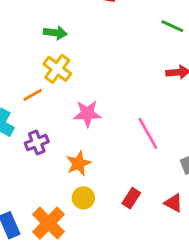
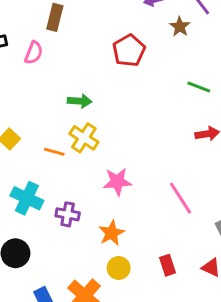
orange line: (33, 95) -> (54, 152), moved, turned 48
purple cross: (37, 142) -> (68, 214), turned 35
red rectangle: (131, 198) -> (168, 265), turned -48

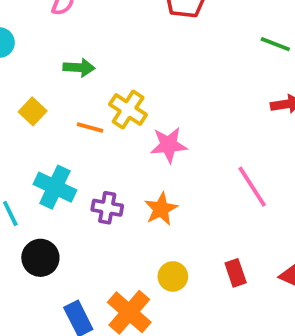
green arrow: (80, 101) -> (79, 68), moved
pink star: (117, 182) -> (169, 145), moved
orange star: (112, 233) -> (161, 209), moved

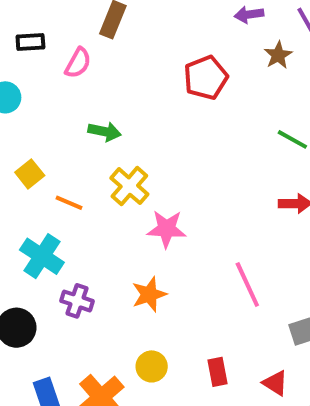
green arrow: (79, 68) -> (105, 132), moved
orange line: (90, 127) -> (69, 203), moved
purple cross: (107, 208) -> (77, 301), moved

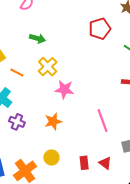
red pentagon: (206, 78) -> (100, 29), moved
red triangle: (275, 383) -> (105, 163), moved

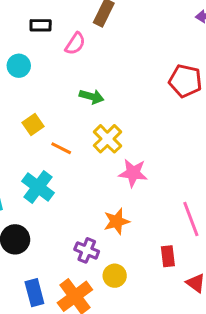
red pentagon: (100, 29) -> (185, 81), turned 30
purple cross: (17, 122) -> (87, 250), moved
red rectangle: (84, 163) -> (168, 256), moved

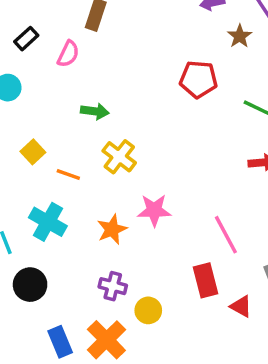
black rectangle: (41, 25) -> (26, 39), turned -35
pink star: (133, 173) -> (154, 210), moved
orange star: (117, 221) -> (112, 229), moved
red rectangle: (168, 256) -> (205, 280), size x1.4

